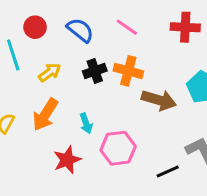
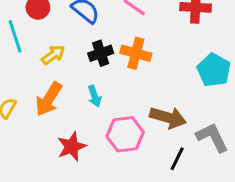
brown arrow: (159, 100) -> (168, 117), moved
cyan arrow: (86, 123) -> (95, 96), moved
black line: (168, 172) -> (177, 159), turned -40

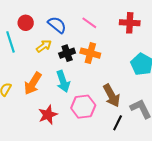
yellow arrow: (53, 55) -> (44, 46), moved
cyan arrow: (95, 96) -> (63, 81), size x1.5
brown arrow: (168, 117) -> (112, 96), turned 45

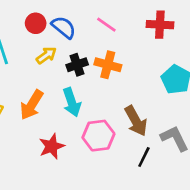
red circle: (26, 23) -> (36, 23), moved

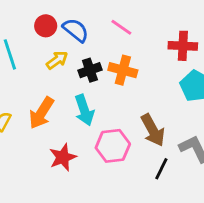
red cross: (160, 25) -> (183, 46), moved

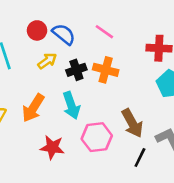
red star: (63, 157) -> (52, 147), turned 30

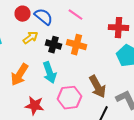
black cross: (76, 70) -> (54, 45), turned 35

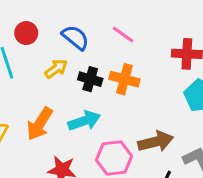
red circle: (22, 14) -> (26, 33), moved
cyan arrow: (50, 73) -> (84, 121), turned -90
brown arrow: (98, 87) -> (156, 142), turned -75

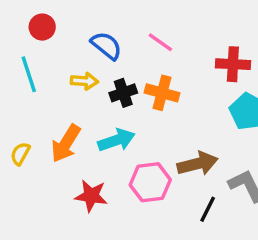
red circle: (26, 33) -> (42, 27), moved
yellow arrow: (56, 69) -> (84, 81), turned 40
black cross: (90, 79) -> (123, 93), turned -35

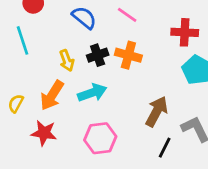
yellow arrow: (84, 81) -> (67, 61), moved, turned 65
brown arrow: (197, 164) -> (157, 111), turned -48
pink hexagon: (150, 182) -> (100, 138), moved
red star: (91, 196) -> (44, 133), moved

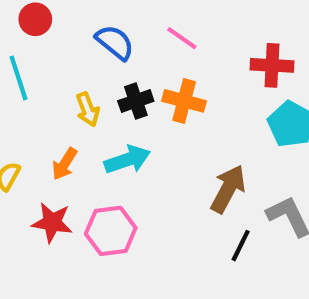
orange arrow: (52, 95) -> (65, 164), size x0.7
pink hexagon: (100, 138) -> (111, 231), moved

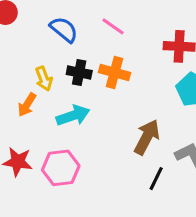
black cross: (136, 101) -> (79, 72), turned 30
orange arrow: (65, 164) -> (27, 105), moved

